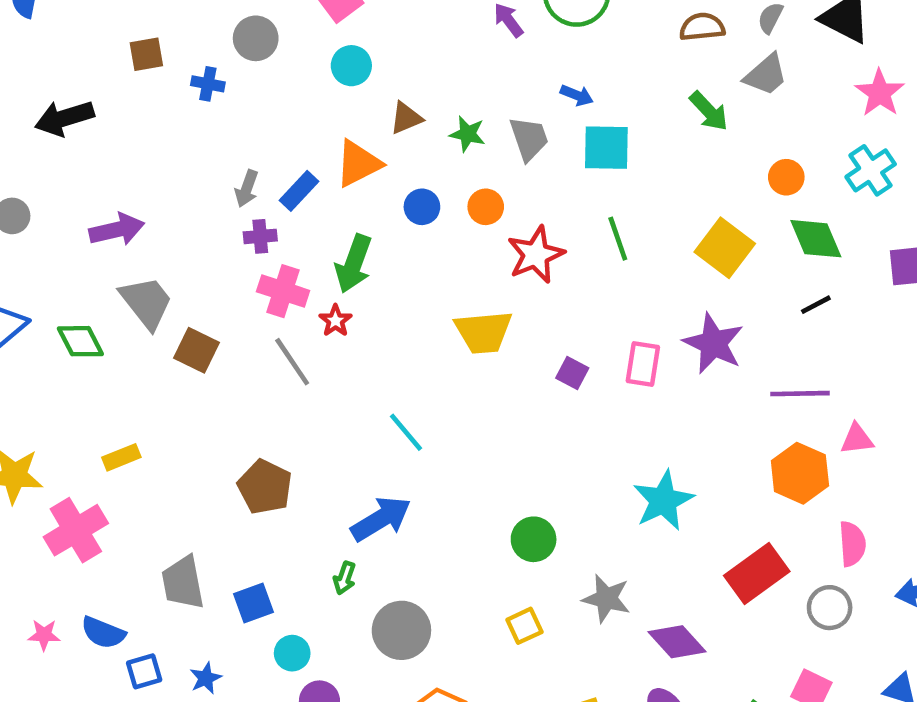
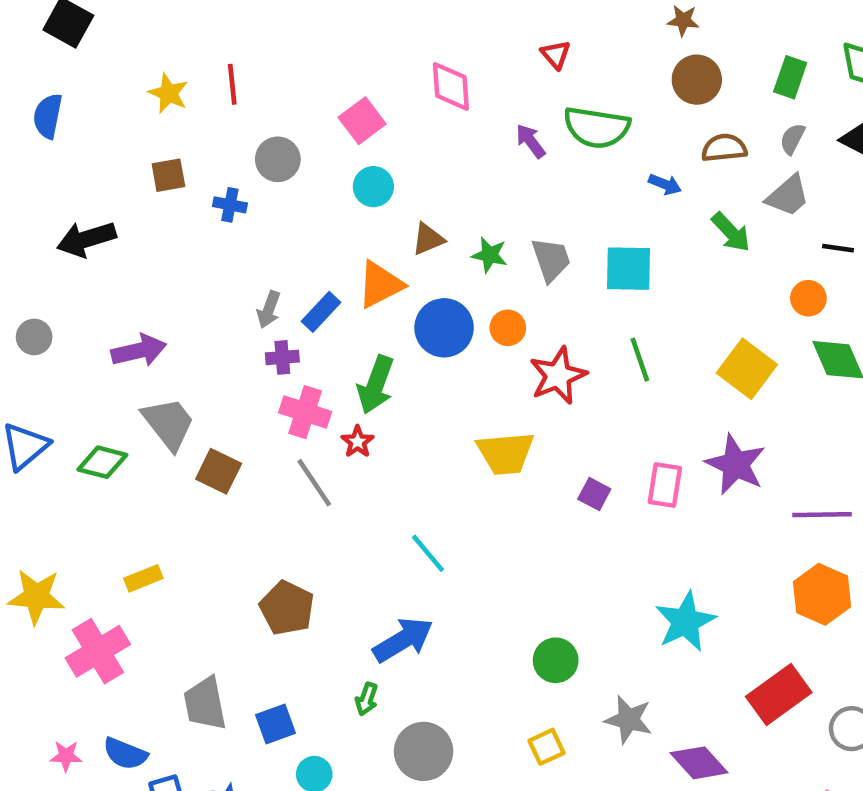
blue arrow: (577, 95) -> (665, 184), moved
blue circle: (422, 207) -> (444, 328), size x1.6
black line: (816, 305) -> (838, 248), moved, turned 36
green diamond: (80, 341) -> (102, 462), turned -48

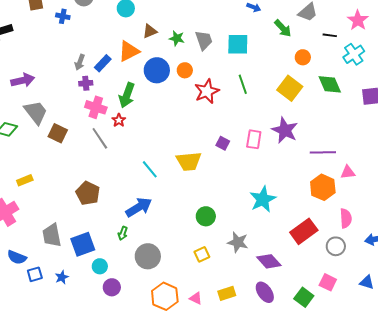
orange circle: (808, 298) -> (303, 57), moved
yellow trapezoid: (506, 453) -> (189, 161), moved
blue square: (276, 724) -> (83, 244), size x1.4

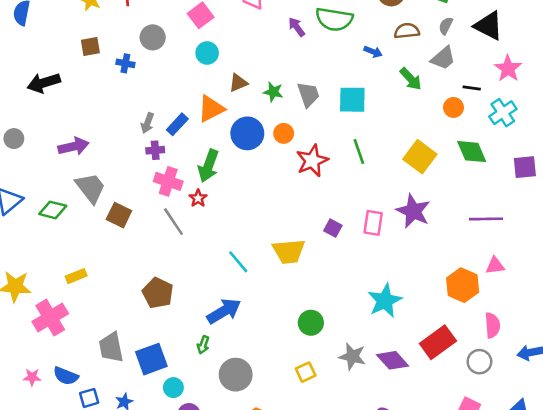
orange circle: (303, 57) -> (454, 107), moved
purple line: (323, 152) -> (486, 219), moved
purple diamond: (269, 261) -> (393, 360), moved

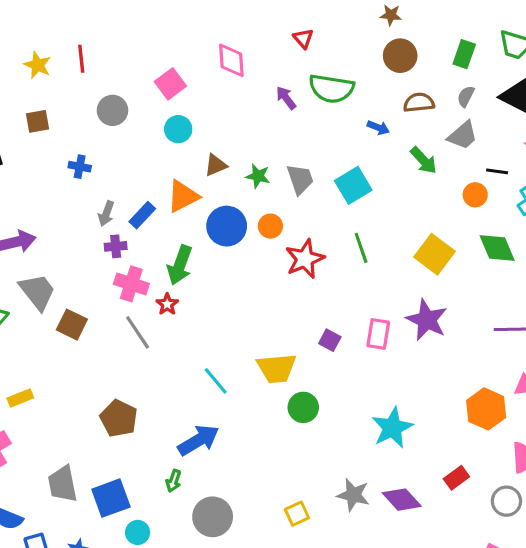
blue cross: (125, 63) -> (80, 167), moved
cyan square: (352, 100) -> (353, 185), turned -32
green circle: (311, 323) -> (303, 407), moved
red rectangle: (438, 342) -> (456, 478), size x0.6

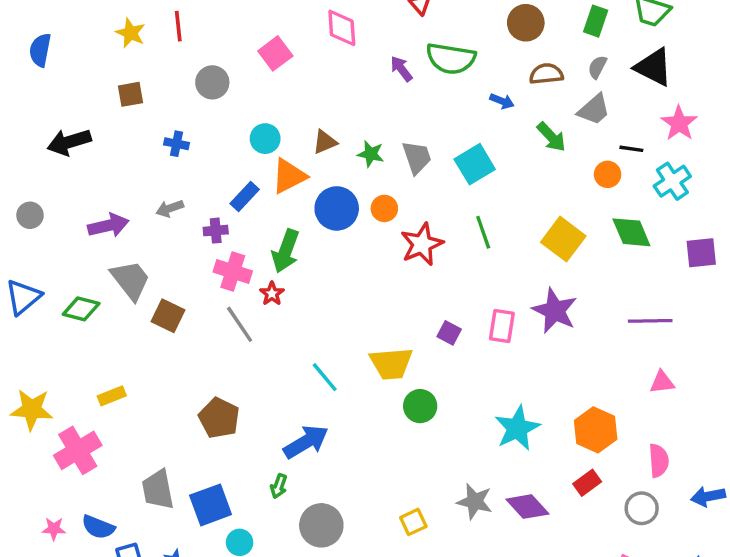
cyan circle: (178, 129) -> (265, 139), moved
gray arrow: (106, 214) -> (170, 208), moved, turned 50
orange hexagon: (486, 409) -> (596, 430), moved

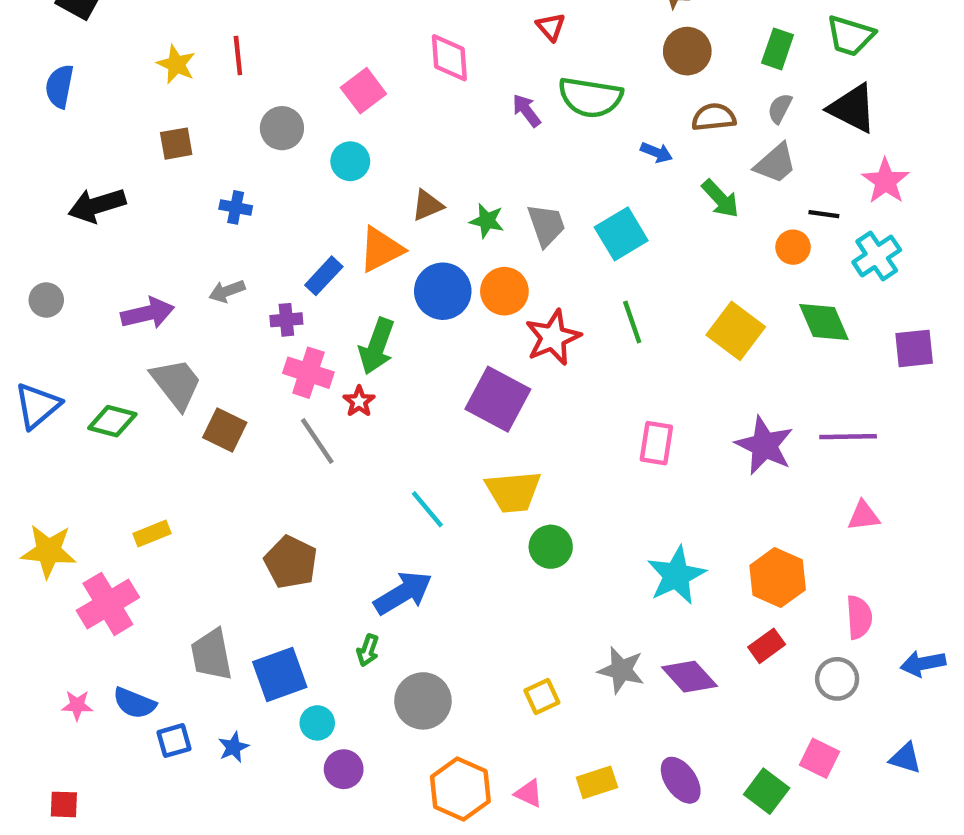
cyan circle: (265, 139) -> (350, 161), moved
orange circle: (384, 208) -> (504, 291), size x1.4
purple star: (555, 311) -> (764, 445), moved
purple square: (449, 333) -> (498, 399), moved, size x2.0

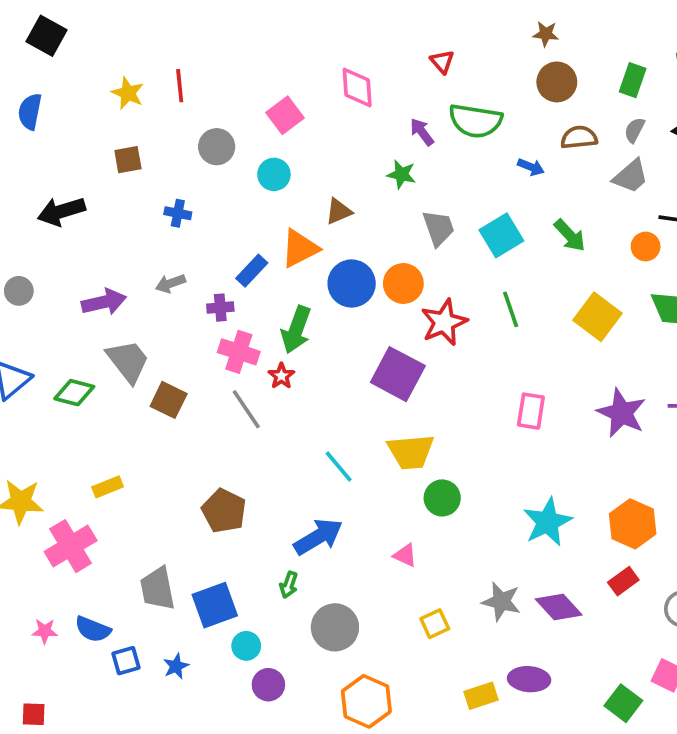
green arrow: (720, 199) -> (570, 235), moved
green star: (487, 221) -> (402, 174), moved
purple ellipse: (681, 780) -> (529, 679), moved, turned -51
pink triangle: (529, 793) -> (405, 555), moved

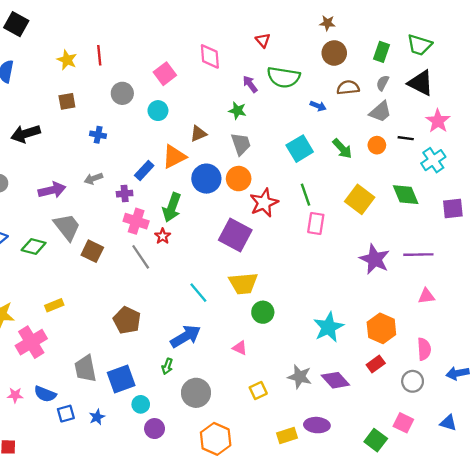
gray trapezoid: (438, 228) -> (241, 144), moved
orange circle: (646, 247) -> (377, 145), moved
pink rectangle: (531, 411) -> (316, 223), moved

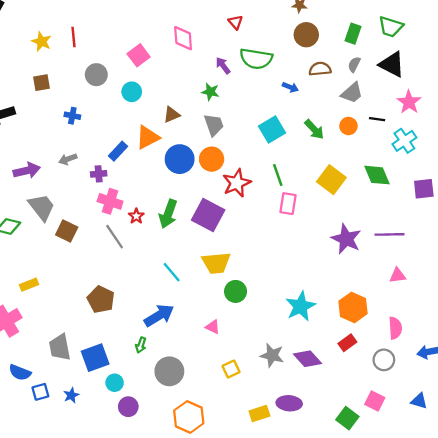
green arrow: (172, 207) -> (168, 214), moved

